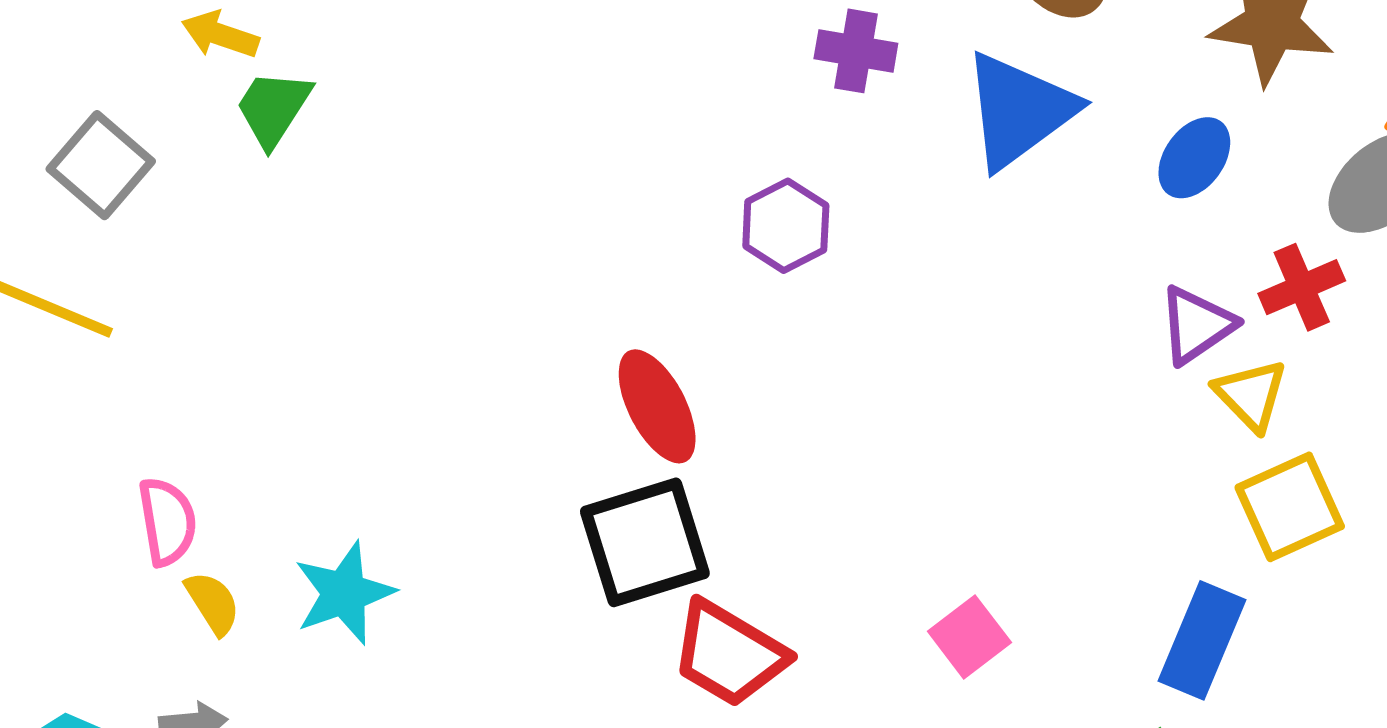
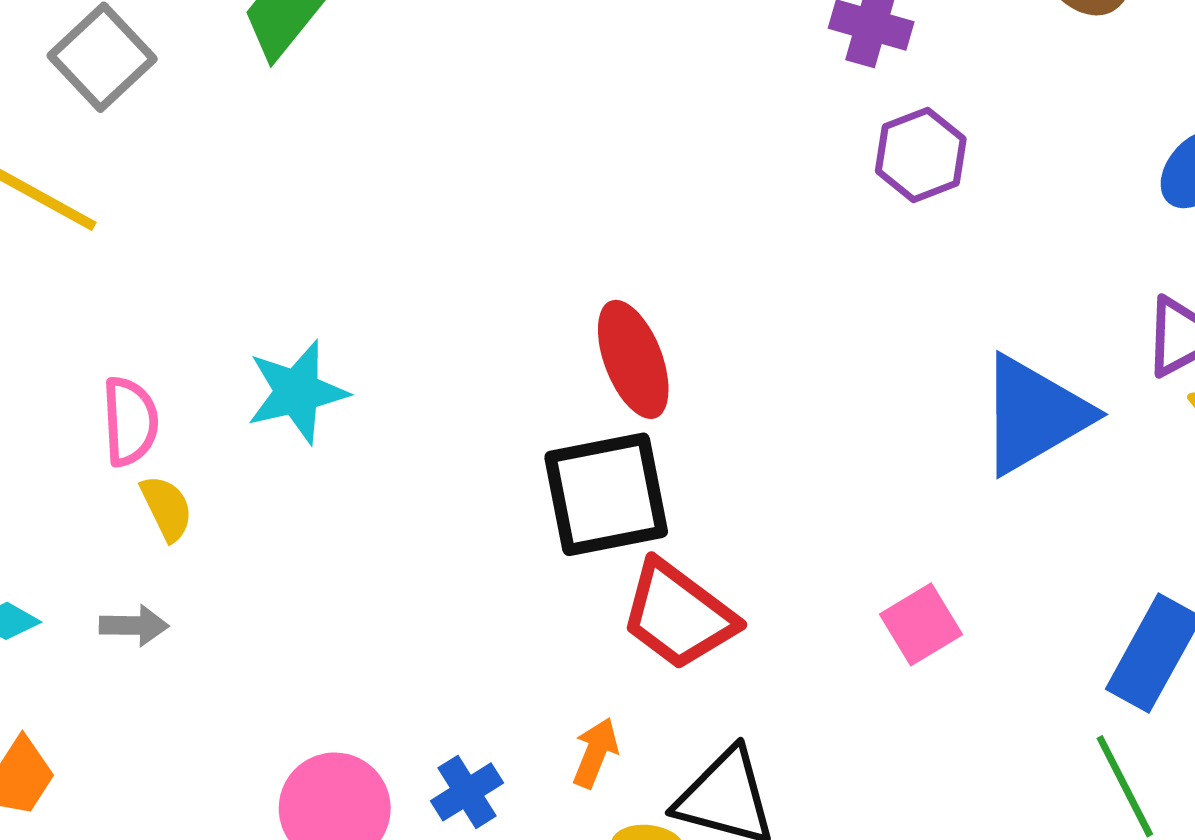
blue triangle: (1019, 110) -> (1034, 415), moved
purple hexagon: (786, 226) -> (921, 155), moved
cyan star: (344, 593) -> (297, 392), moved

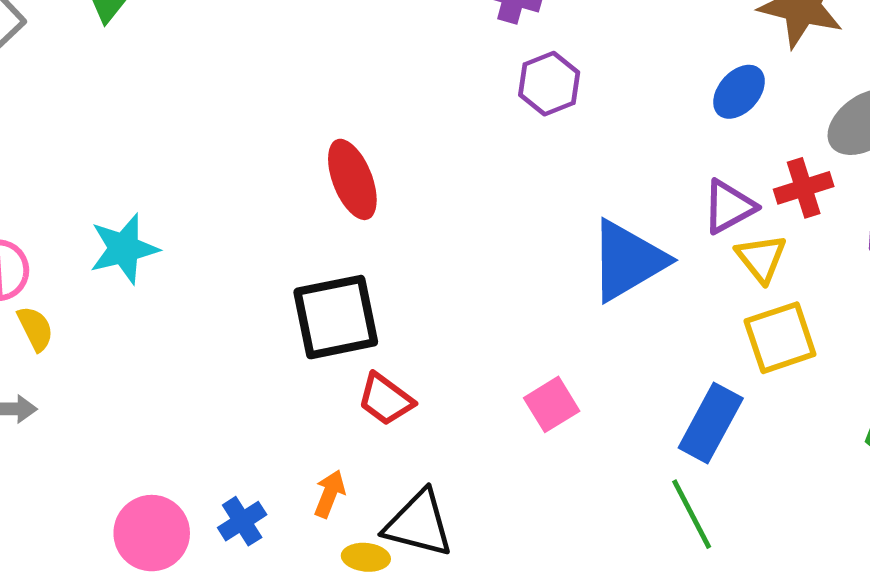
red ellipse: (633, 359) -> (352, 179), moved
red trapezoid: (678, 615) -> (386, 399), size x0.7

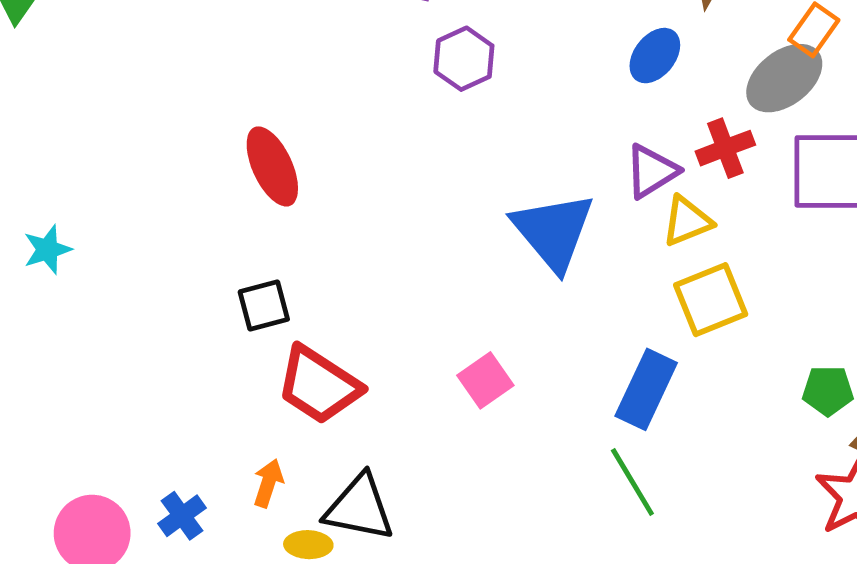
cyan star: (124, 249) -> (47, 250), size x0.7
yellow triangle: (761, 258) -> (687, 221), turned 50
blue triangle: (628, 261) -> (553, 231), turned -36
black square: (336, 317) -> (264, 306), size x0.6
red trapezoid: (386, 399) -> (319, 385), size x1.5

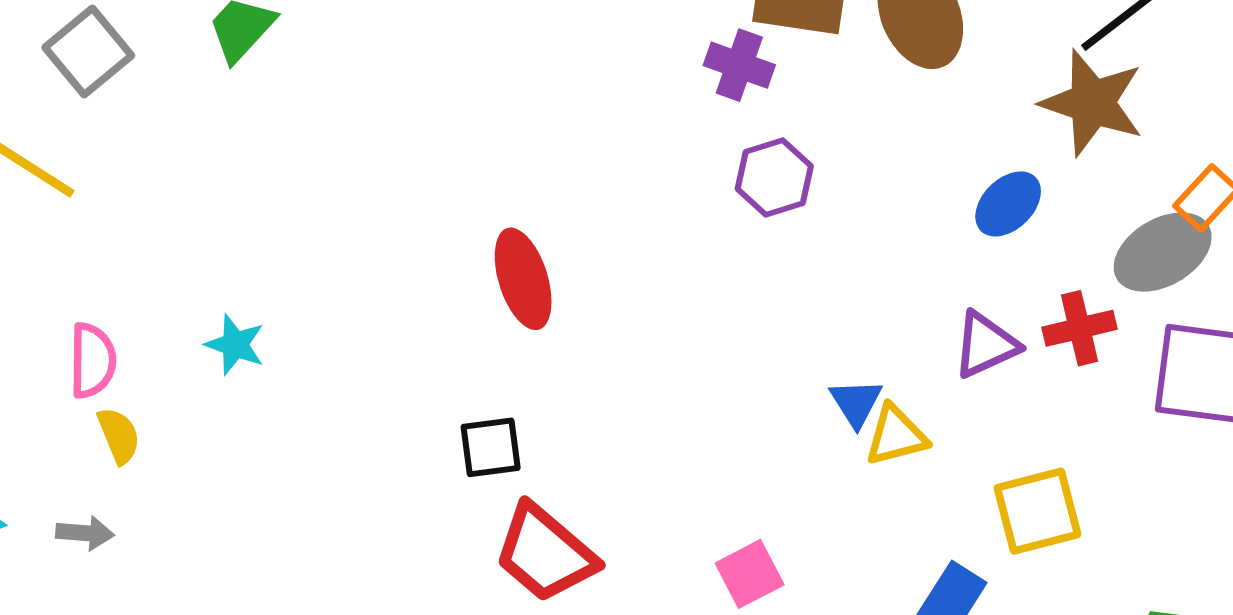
yellow triangle: (687, 221) -> (896, 435), moved
blue triangle: (553, 231) -> (856, 403), size x0.5
cyan star: (47, 250) -> (235, 345), turned 30

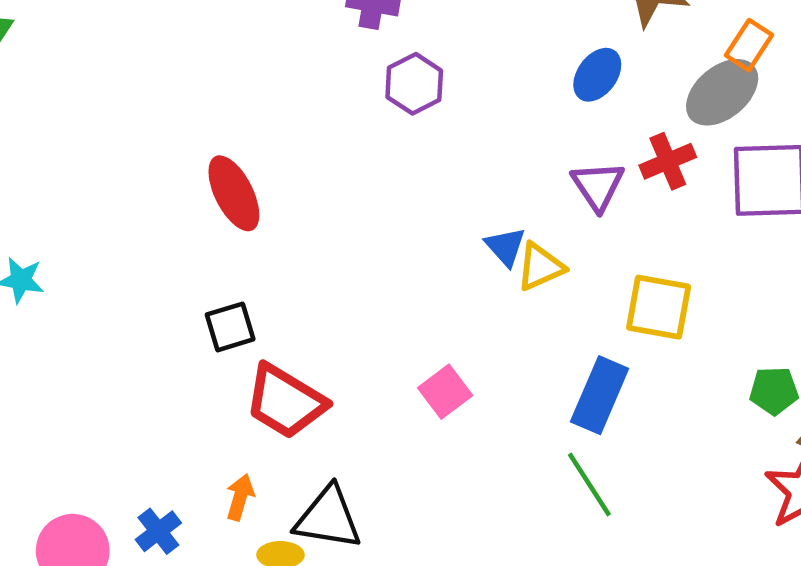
purple triangle: (986, 345) -> (598, 186), turned -30
yellow square: (1038, 511) -> (659, 307), turned 34

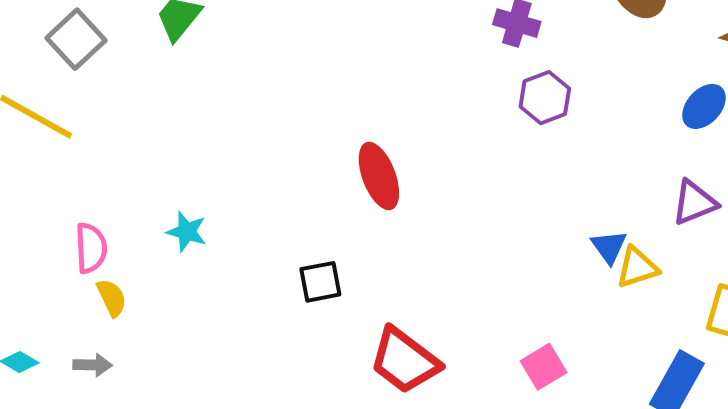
purple triangle: (598, 186) -> (694, 203), turned 36
black square: (230, 327) -> (320, 282), moved

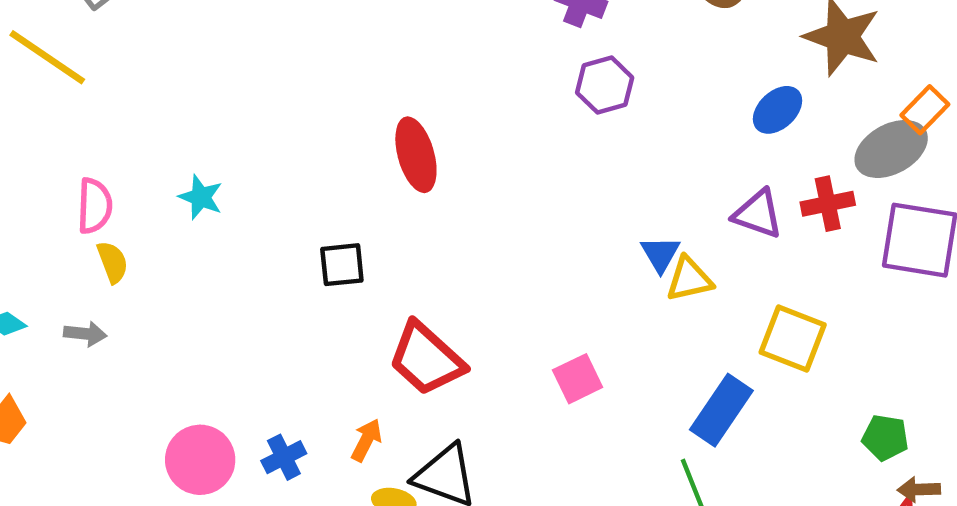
purple triangle: (694, 203) -> (758, 214), turned 36

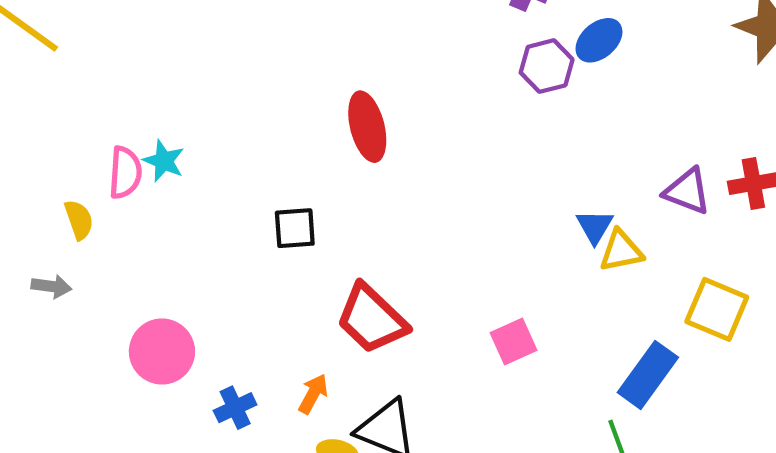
blue ellipse: (778, 110) -> (599, 40), moved
pink semicircle: (95, 206) -> (125, 173), moved
pink circle: (200, 460) -> (162, 352), moved

